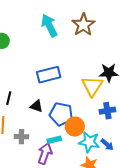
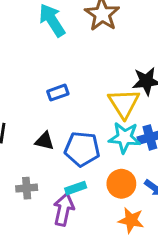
blue rectangle: (49, 75) -> (58, 93), size x0.6
orange circle: (75, 127) -> (121, 184), moved
cyan star: (89, 142) -> (125, 138), moved

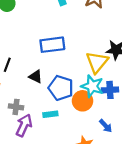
blue rectangle: (58, 93) -> (52, 45), size x1.6
orange circle: (121, 184) -> (83, 101), moved
purple arrow: (64, 210) -> (24, 125), moved

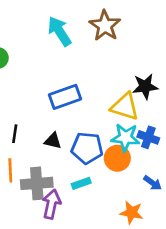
yellow triangle: (97, 62) -> (125, 107), turned -40
blue cross: (110, 90) -> (148, 137), turned 35
gray cross: (16, 107) -> (37, 183), size x1.6

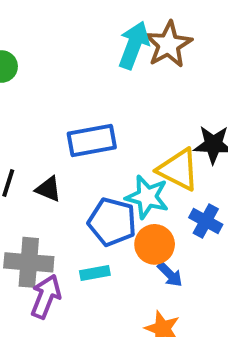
cyan arrow: (59, 31) -> (134, 45), moved, turned 44
cyan star: (125, 137) -> (147, 197), moved
black triangle: (53, 141) -> (48, 189), moved
blue arrow: (153, 183) -> (170, 274), moved

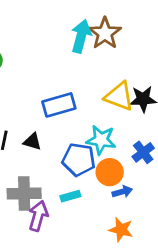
yellow triangle: (178, 170) -> (119, 96), moved
blue cross: (206, 221) -> (143, 152), turned 30
blue arrow: (170, 274) -> (122, 192), turned -54

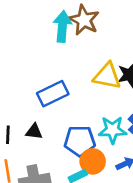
cyan star: (101, 140) -> (112, 130), moved
orange circle: (110, 172) -> (93, 161), moved

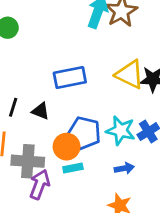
orange circle: (93, 161) -> (67, 147), moved

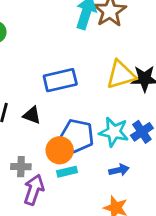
yellow triangle: (130, 74) -> (121, 75), turned -40
gray cross: (28, 161) -> (21, 167), size x0.6

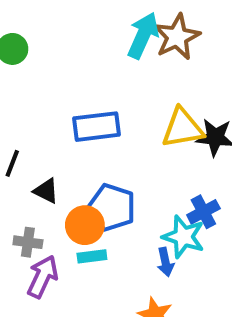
black triangle: (32, 115) -> (46, 191), moved
cyan star: (114, 132) -> (183, 237), moved
blue arrow: (119, 170) -> (165, 262), turned 84

